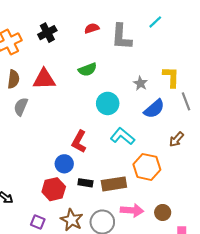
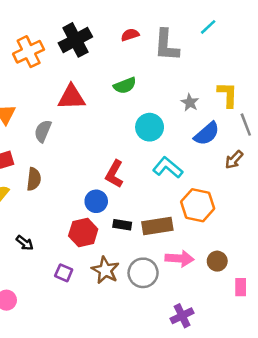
black cross: (47, 33) -> (75, 40), size x1.4
brown semicircle: (13, 79) -> (34, 179), moved
brown arrow: (176, 139) -> (234, 160), moved

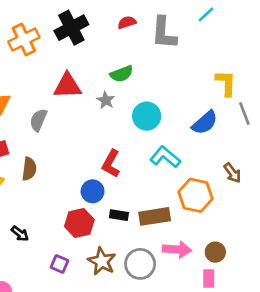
gray star: (190, 102) -> (106, 100), moved
brown arrow: (234, 160) -> (232, 173), moved, turned -78
pink rectangle: (241, 287) -> (209, 278), moved

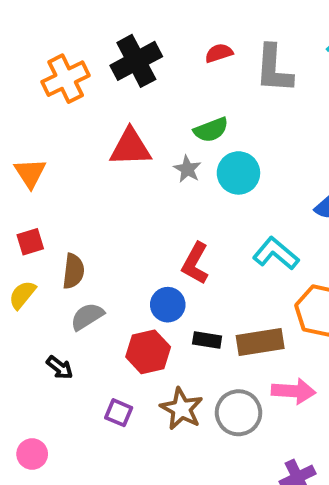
cyan circle: (147, 116) -> (238, 173), moved
gray semicircle: (38, 120) -> (87, 316), moved, turned 35

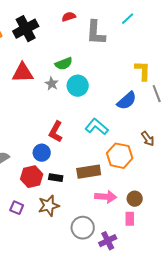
red semicircle: (219, 53) -> (69, 17), moved
black rectangle: (207, 340) -> (56, 178), moved
brown star: (182, 409) -> (49, 206), turned 30
gray circle: (238, 413) -> (83, 228), moved

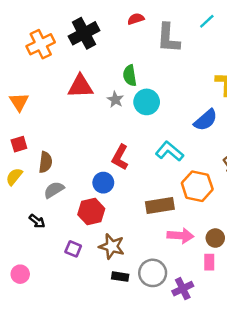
green semicircle: (64, 64) -> (130, 75), turned 102
black rectangle: (56, 178) -> (120, 277), moved
brown star: (49, 206) -> (112, 246), turned 30

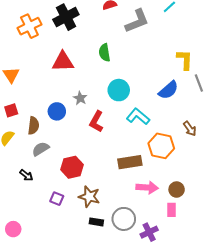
gray L-shape: (168, 38) -> (137, 21), turned -116
gray star: (115, 100) -> (80, 98), moved
cyan circle: (147, 102) -> (119, 90), moved
blue circle: (103, 183) -> (57, 111), moved
pink circle: (20, 274) -> (13, 229), moved

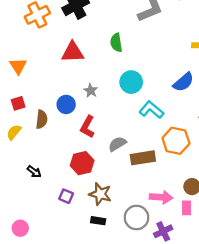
red L-shape: (96, 122) -> (87, 127), moved
gray semicircle: (41, 149) -> (117, 144), moved
pink arrow: (147, 187) -> (161, 197), moved
black rectangle: (96, 222) -> (98, 221), moved

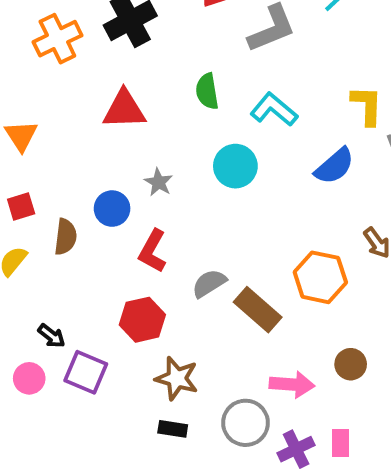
cyan L-shape: (151, 110) -> (274, 109), moved
brown rectangle: (143, 158) -> (258, 310), turned 50
purple square: (66, 196) -> (86, 372), moved, size x1.5
pink rectangle: (187, 208) -> (341, 443), moved
pink circle: (20, 228) -> (29, 378), moved

